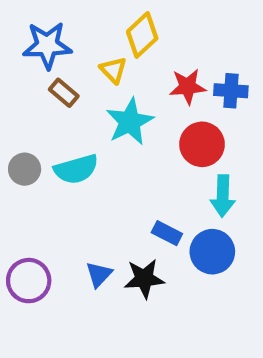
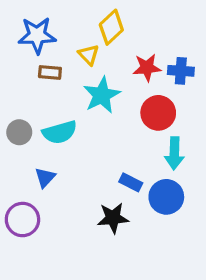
brown rectangle: (64, 93) -> (50, 72), turned -35
blue triangle: (99, 274) -> (45, 178), moved

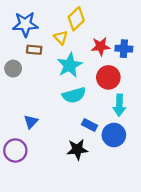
gray circle: (19, 132) -> (13, 69), moved
cyan semicircle: (60, 132) -> (74, 95), moved

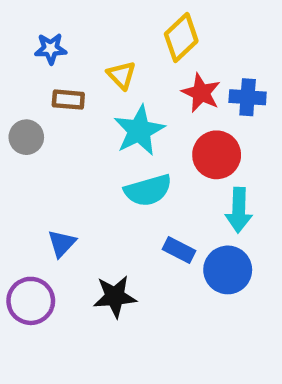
yellow diamond: (76, 19) -> (181, 38), moved
blue star: (25, 24) -> (51, 49), size x0.6
red star: (101, 46) -> (201, 93), turned 30
black star: (77, 149) -> (115, 296), moved

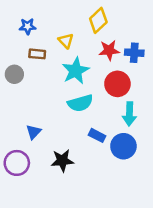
red star: (201, 93) -> (109, 50), turned -30

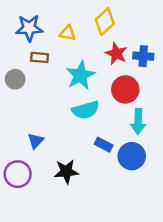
blue star: (28, 26) -> (29, 28), size x1.5
yellow triangle: (66, 41) -> (68, 33), moved, turned -35
red star: (109, 50) -> (116, 54), turned 30

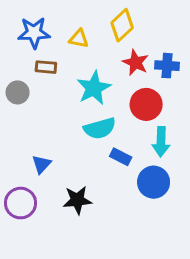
blue rectangle: (104, 145) -> (121, 157), moved

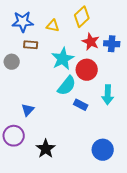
red circle: (146, 104) -> (87, 70), moved
cyan semicircle: (100, 128) -> (67, 86), turned -35
blue circle: (154, 182) -> (103, 150), moved
black star: (77, 200) -> (46, 149), moved, turned -30

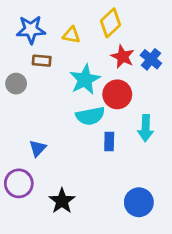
blue cross: (112, 44) -> (151, 59), turned 35
cyan semicircle: (67, 86) -> (90, 116), turned 40
blue rectangle: (81, 105) -> (109, 142), turned 64

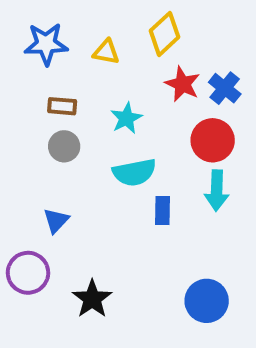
brown rectangle: (42, 61) -> (62, 106), moved
cyan star: (85, 80) -> (126, 118), size x0.7
gray circle: (16, 84) -> (64, 146), moved
red circle: (117, 94) -> (213, 140), moved

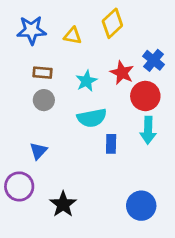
red star: (183, 84) -> (122, 73), moved

